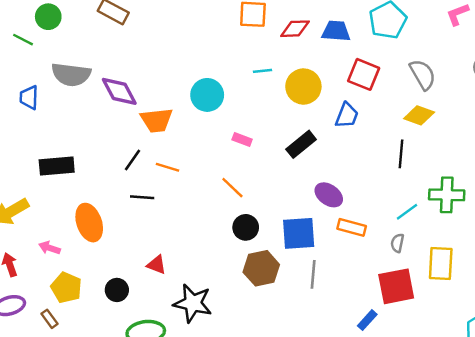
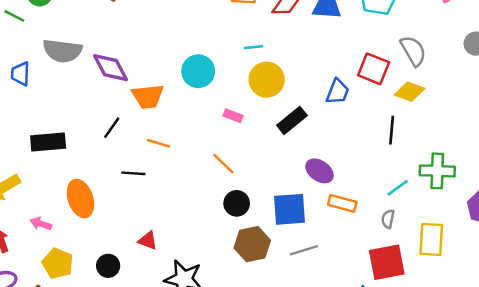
red square: (364, 74) -> (374, 69), moved
yellow circle: (303, 87) -> (267, 80), moved
black line: (133, 160) -> (112, 128), moved
gray line: (313, 274) -> (304, 250), turned 68

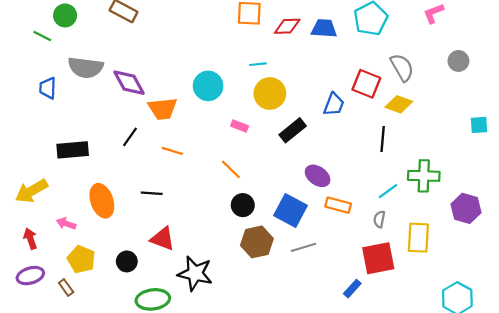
black line: (133, 173) -> (152, 193), moved
blue square: (289, 209) -> (290, 211), turned 32
red triangle: (148, 241) -> (163, 239), size x1.4

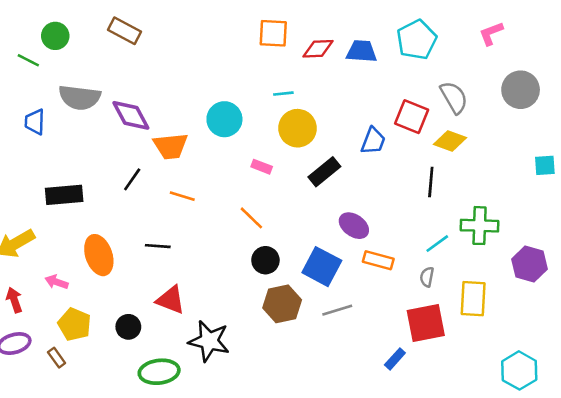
gray circle: (458, 61) -> (521, 90), size x1.5

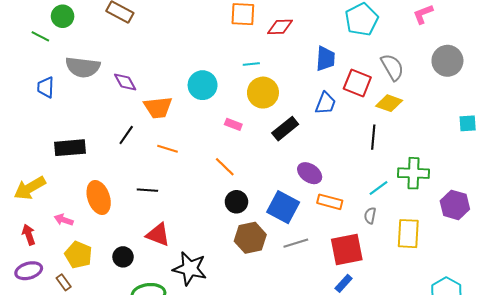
blue trapezoid: (362, 51) -> (326, 59), moved, turned 90
purple diamond: (131, 115) -> (125, 82), size x0.7
red square: (426, 323) -> (347, 249), moved

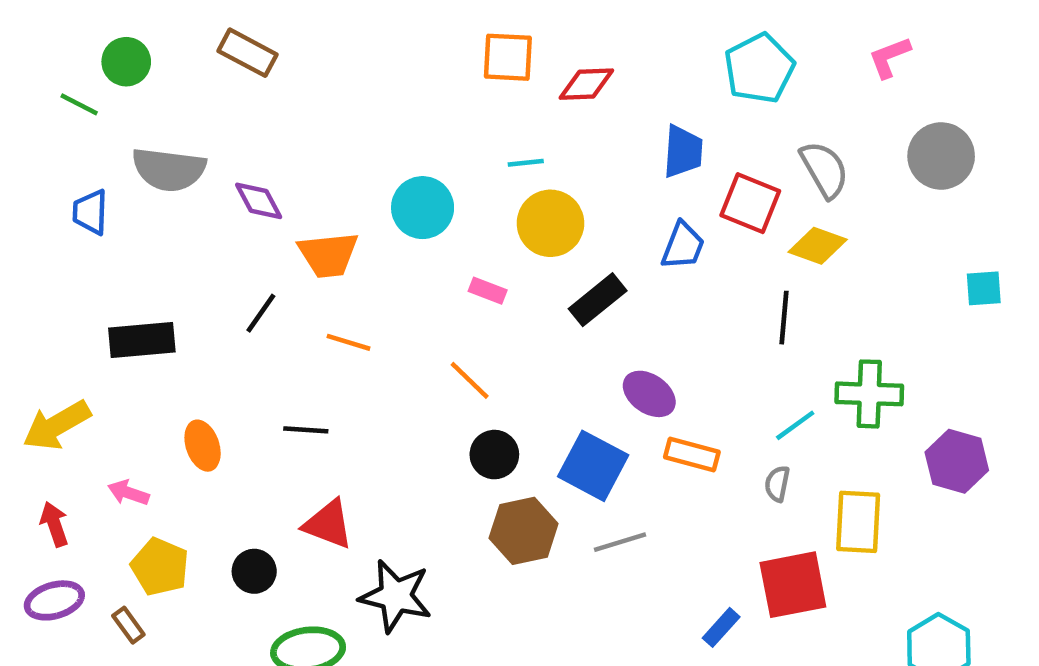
orange ellipse: (99, 198) -> (203, 446), size x0.7
red square: (347, 249) -> (793, 585), moved

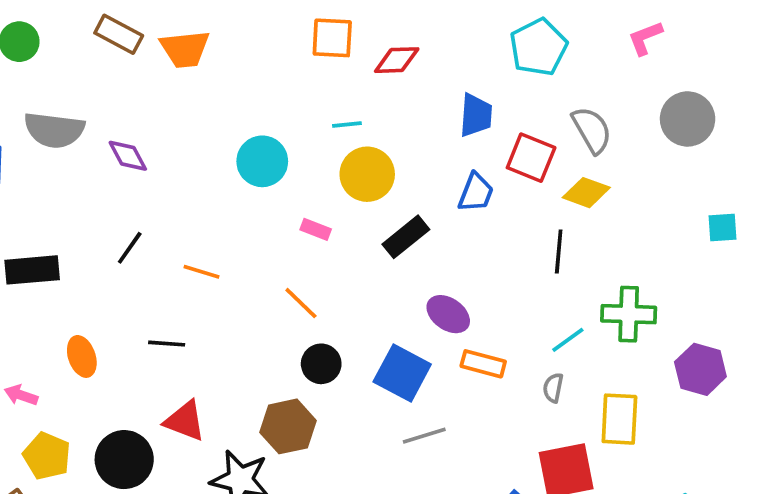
orange trapezoid: (328, 255) -> (185, 49), moved
brown hexagon: (524, 531) -> (288, 426), moved
black circle: (254, 571) -> (124, 460), size x1.6

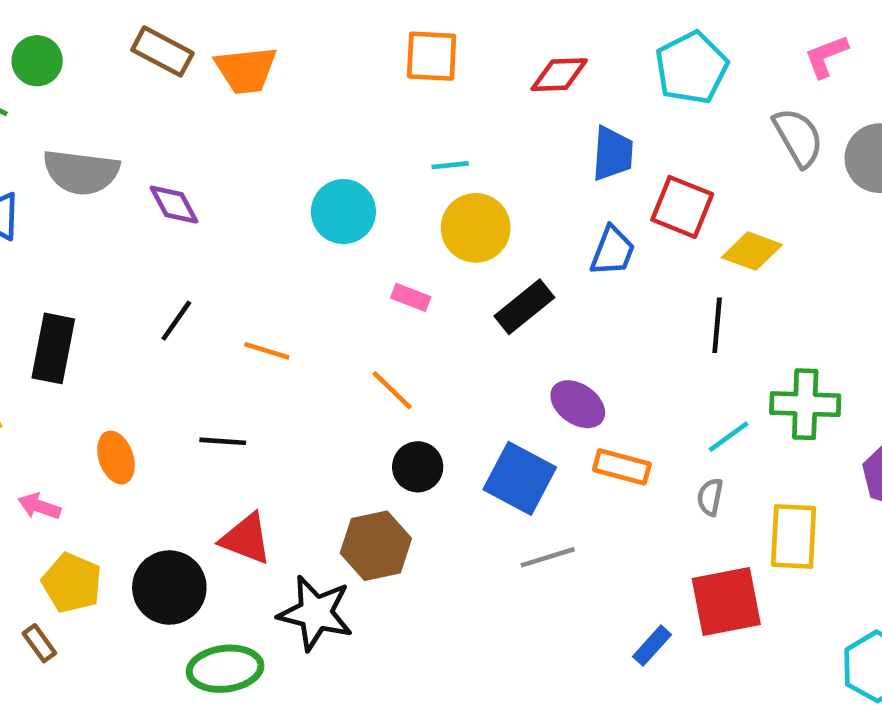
red diamond: (397, 60) -> (559, 75), moved
gray semicircle: (592, 130) -> (798, 137), moved
black rectangle: (32, 270) -> (53, 348), turned -74

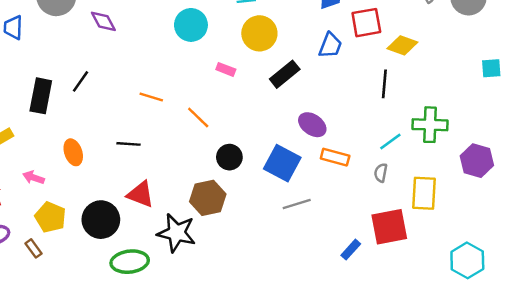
red square: (682, 207) -> (366, 23), turned -32
black line: (176, 321) -> (80, 81), moved
orange line: (392, 390) -> (198, 117), moved

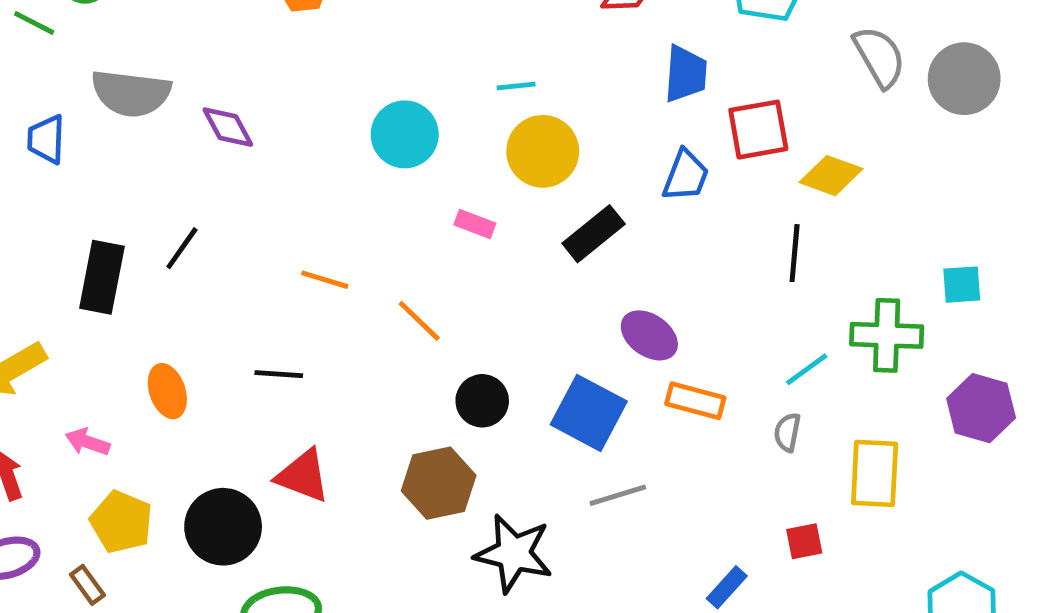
cyan square: (491, 68) -> (962, 285), moved
red square: (389, 227) -> (804, 541), size x0.5
black star: (177, 233) -> (514, 553), moved

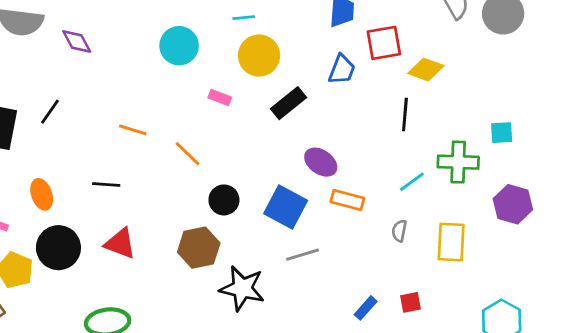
gray semicircle: (787, 432) -> (399, 231), moved
black circle: (223, 527) -> (58, 248), moved
red square: (804, 541) -> (410, 302), moved

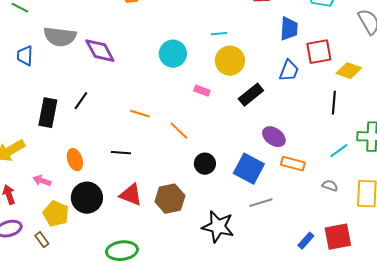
purple diamond: (77, 41) -> (100, 51), size x1.4
gray semicircle: (399, 231) -> (330, 186), turned 98
brown hexagon: (199, 248) -> (170, 199), moved
red square: (410, 302) -> (338, 237), size x1.8

